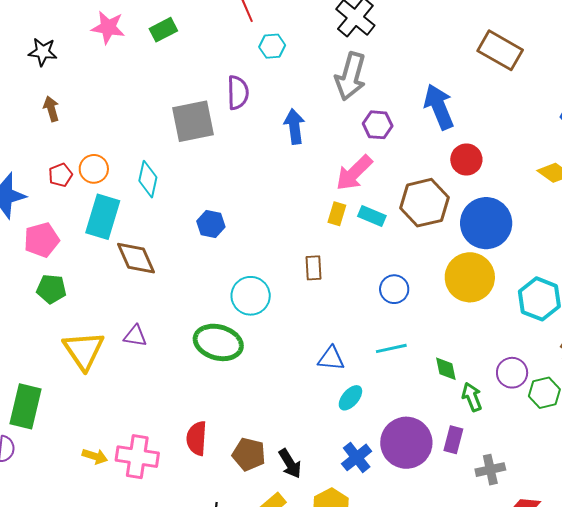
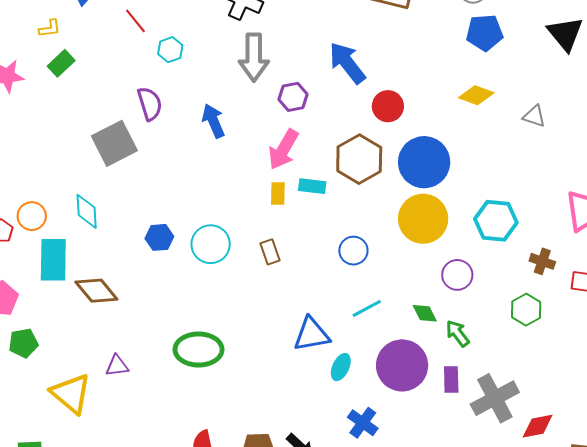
cyan circle: (251, 296) -> (211, 244), moved
blue triangle: (331, 359) -> (312, 334), size x1.4
purple circle: (512, 373) -> (457, 275), moved
purple circle: (406, 443) -> (402, 365), moved
gray cross: (490, 470) -> (495, 398), size x1.6

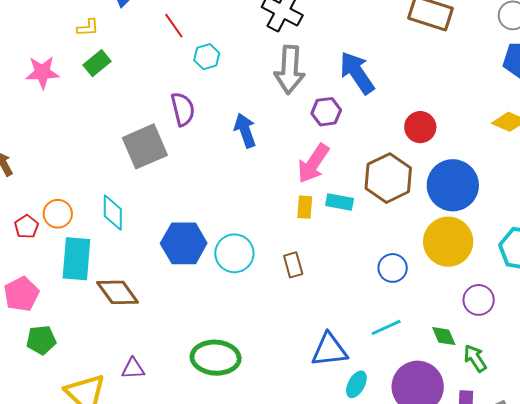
blue arrow: (347, 63) -> (357, 73), moved
blue hexagon: (159, 237) -> (184, 243), size x1.6
blue circle: (353, 251) -> (393, 268), moved

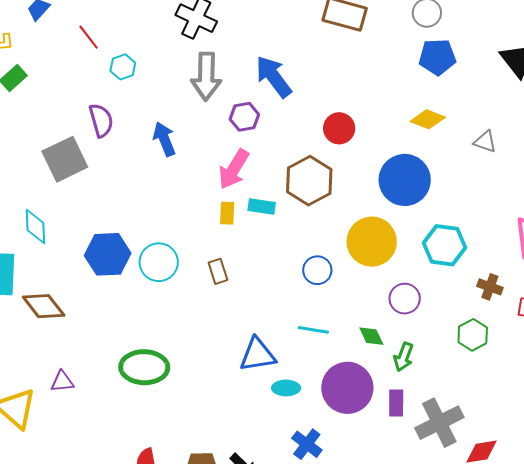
blue circle: (453, 185) -> (405, 180), moved
cyan line: (386, 327) -> (313, 330), turned 36
green arrow: (475, 358) -> (404, 357), turned -124
cyan ellipse: (356, 384) -> (286, 388), turned 64

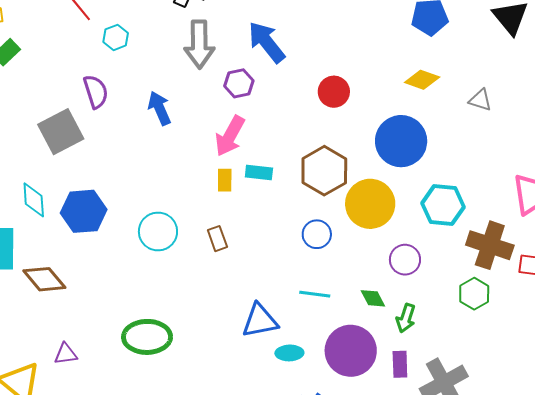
brown hexagon: (309, 181) -> (324, 171), moved
blue hexagon: (108, 254) -> (84, 211), moved
brown cross: (490, 287) -> (490, 245), size x1.8

